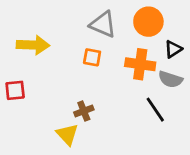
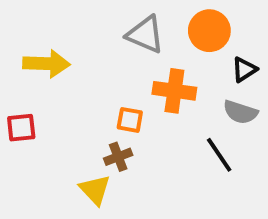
orange square: (92, 57) -> (130, 120), moved
orange cross: (140, 64) -> (174, 91), moved

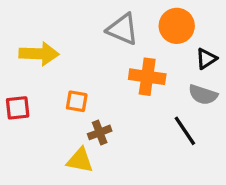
orange square: (130, 120) -> (77, 101), moved
yellow triangle: (95, 190) -> (80, 160), turned -36

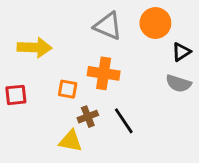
orange cross: (147, 77) -> (104, 73), moved
black line: (185, 131) -> (124, 121), moved

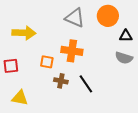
black triangle: (181, 52) -> (126, 36), turned 32
brown cross: (88, 117) -> (61, 81), turned 32
yellow triangle: (71, 141) -> (20, 98), moved

